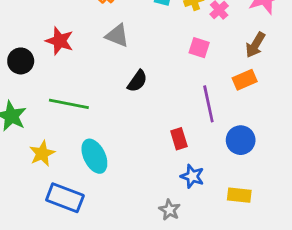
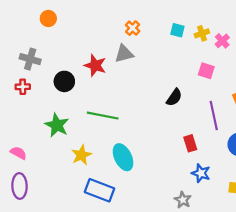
gray triangle: (117, 35) -> (124, 54), moved, turned -36
black semicircle: (137, 81) -> (174, 97), moved

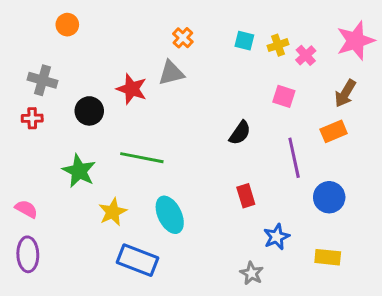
red rectangle: (190, 143) -> (246, 196), moved
blue star: (201, 173) -> (277, 237), turned 30

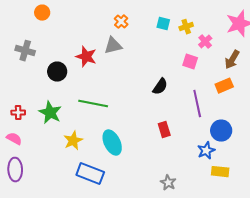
pink cross: (306, 55) -> (205, 42), moved
red cross: (32, 118) -> (18, 113), moved
blue star: (277, 237) -> (206, 151), moved

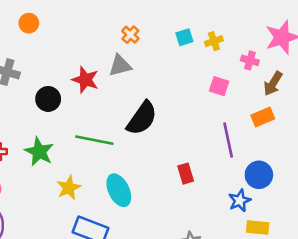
cyan square: (163, 24) -> (184, 37), turned -32
pink cross: (205, 42) -> (250, 60), moved, turned -32
black semicircle: (160, 87) -> (142, 118), moved, size x1.6

